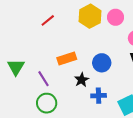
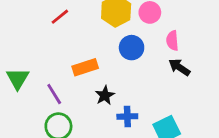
blue circle: (102, 63) -> (132, 48), moved

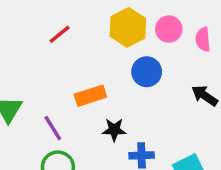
pink semicircle: (172, 41) -> (203, 39), moved
black star: (105, 95) -> (114, 130), turned 30

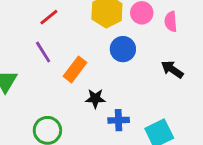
orange rectangle: (90, 96) -> (75, 69), turned -35
purple line: (53, 128) -> (43, 52), moved

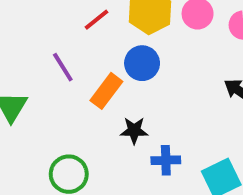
red line: (49, 17) -> (96, 20), moved
blue circle: (123, 49) -> (142, 63), moved

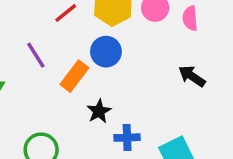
black star: (134, 131) -> (99, 111), turned -30

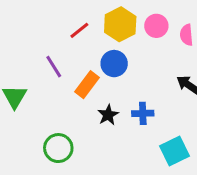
blue cross: (127, 138) -> (143, 113), moved

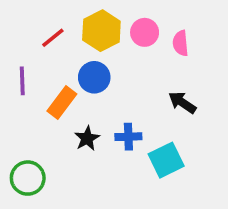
purple line: (54, 67) -> (22, 81), turned 30
cyan square: (174, 151) -> (166, 160), moved

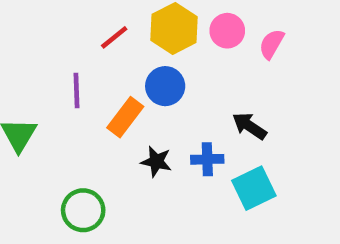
pink semicircle: (181, 43) -> (272, 44), turned 35
black arrow: (182, 103) -> (249, 126), moved
black star: (87, 138) -> (156, 161), turned -30

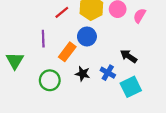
blue cross: (207, 159) -> (108, 73), turned 32
green circle: (83, 210) -> (50, 80), moved

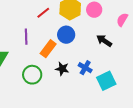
pink semicircle: (140, 16) -> (122, 20), moved
black arrow: (129, 56) -> (104, 41), moved

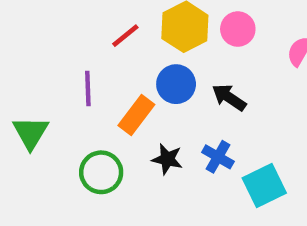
black arrow: (104, 41) -> (229, 97), moved

